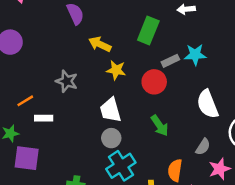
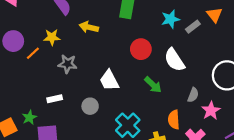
gray rectangle: (170, 61) -> (193, 27), moved
yellow star: (116, 70) -> (52, 37), moved
orange line: (25, 101) -> (33, 53), moved
white semicircle: (208, 104) -> (174, 60), moved
gray circle: (111, 138) -> (90, 106), moved

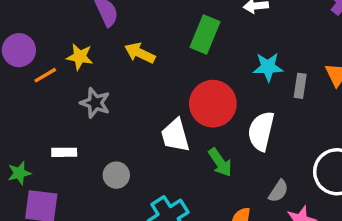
gray rectangle: (193, 27) -> (300, 86), turned -56
red circle: (141, 49) -> (213, 104), size x1.4
white semicircle: (174, 60) -> (261, 131), turned 35
white trapezoid: (109, 80) -> (175, 135), moved

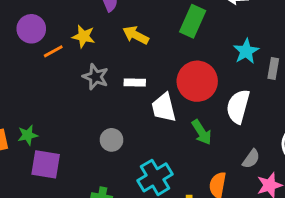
cyan star: (268, 67) -> (246, 51), turned -30
white rectangle: (64, 152) -> (135, 82), moved

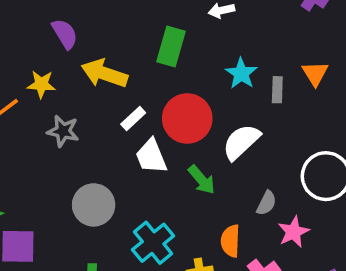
yellow arrow: (136, 35) -> (104, 73), size x1.4
white rectangle: (135, 82) -> (133, 118), moved, turned -36
white semicircle: (238, 106) -> (241, 142), turned 40
gray circle: (112, 140) -> (94, 205), size x1.5

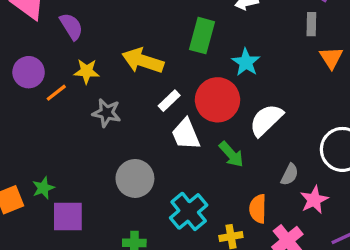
purple semicircle: (65, 34) -> (71, 26), moved
cyan star: (241, 73) -> (246, 62), moved
gray rectangle: (277, 90) -> (311, 24), moved

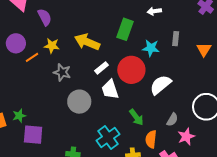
gray rectangle: (311, 24) -> (176, 39), moved
cyan star: (246, 62) -> (151, 48), turned -30
green arrow: (231, 154) -> (136, 117), moved
gray circle: (135, 178) -> (79, 102), moved

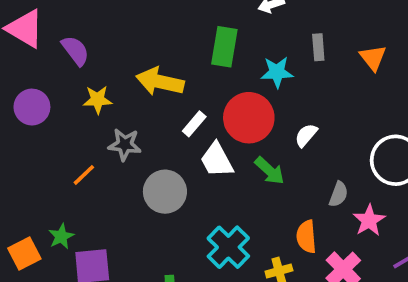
orange line: (32, 57) -> (84, 175), moved
white semicircle: (161, 85) -> (306, 135), size x0.6
green arrow: (136, 117) -> (270, 171), moved

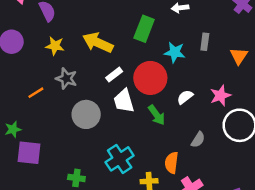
pink star: (369, 220) -> (220, 96), moved

